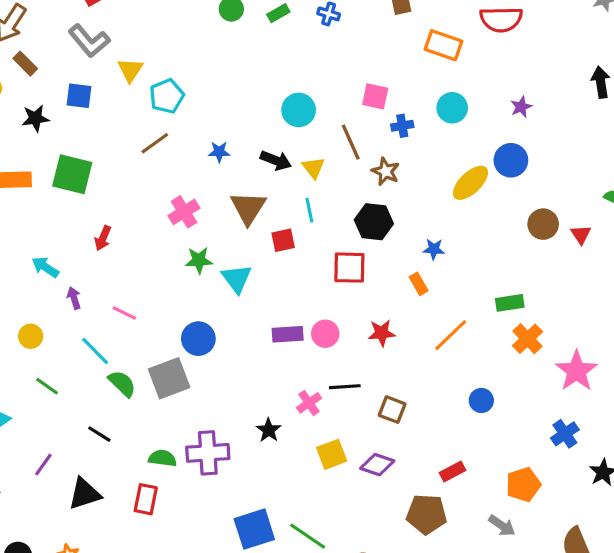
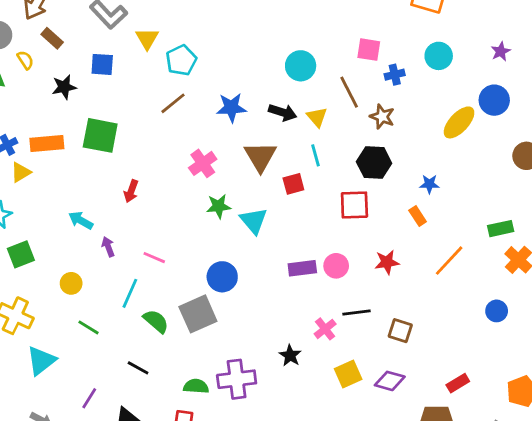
blue star: (219, 152) -> (231, 108), size x1.5
cyan line: (95, 351) -> (130, 293), turned 72
blue circle: (481, 400) -> (497, 311), moved

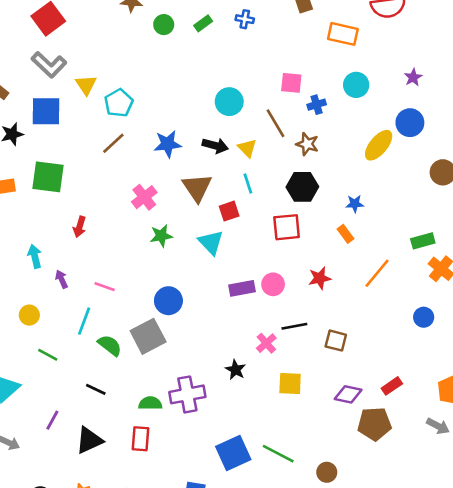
blue square: (102, 64) -> (46, 111), size x1.4
cyan arrow: (81, 220) -> (35, 256), turned 50
cyan triangle: (254, 221) -> (211, 242), moved
yellow square: (348, 374) -> (290, 384), turned 30
purple diamond: (390, 381) -> (348, 394), moved

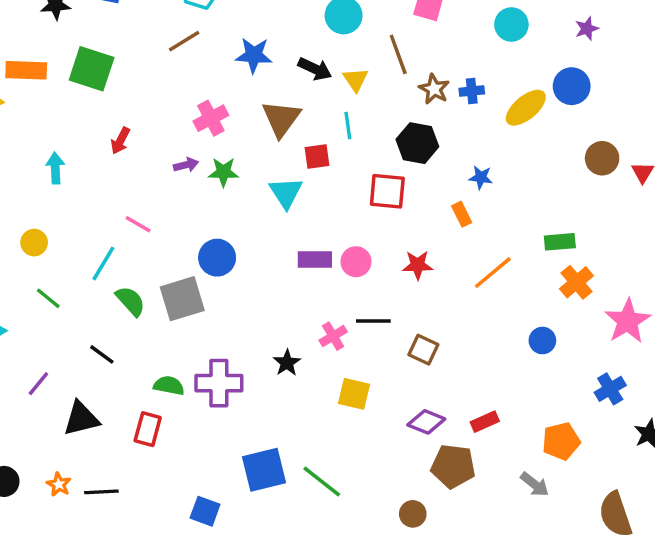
blue cross: (317, 105) -> (472, 91), moved
purple arrow: (61, 279) -> (186, 165), moved, turned 90
brown circle: (327, 472) -> (413, 514), moved

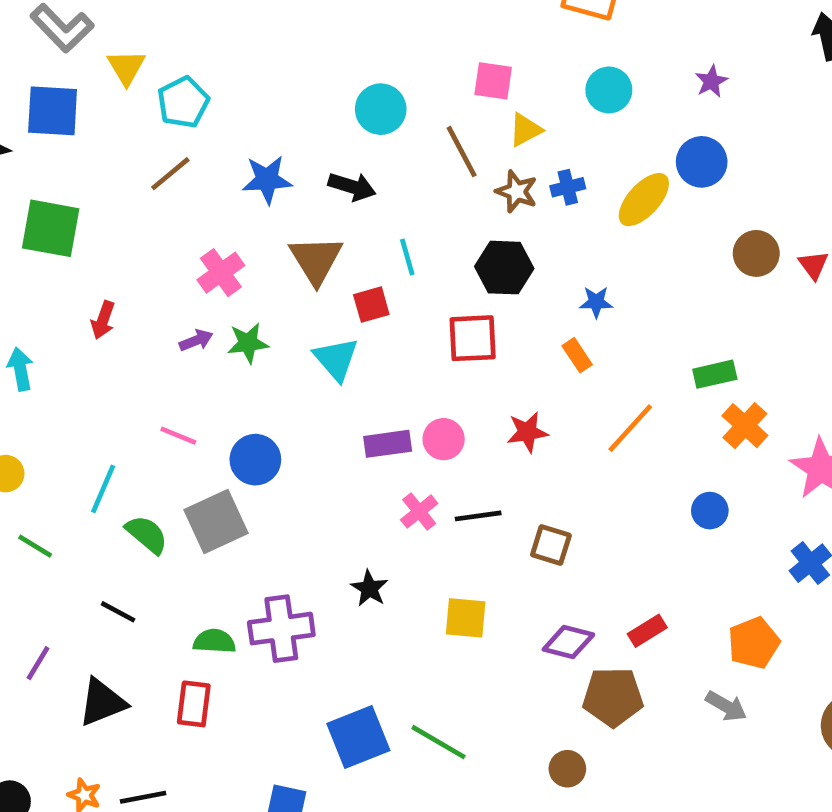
yellow triangle: (356, 80) -> (525, 130), moved, turned 44
pink line: (138, 224) -> (178, 436), moved
pink cross: (333, 336) -> (419, 512), moved

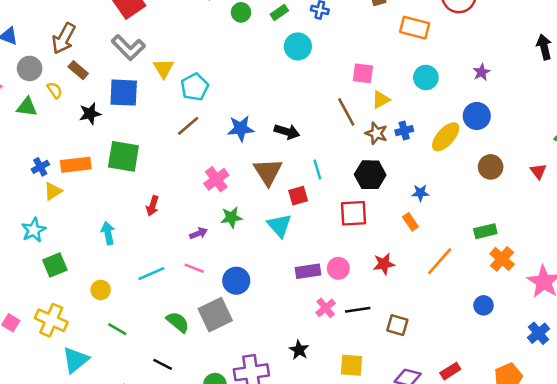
cyan circle: (381, 109) -> (298, 46), moved
brown circle: (756, 253) -> (491, 167), moved
purple arrow: (196, 340) -> (199, 233), moved
cyan line: (103, 489) -> (151, 274), moved, turned 44

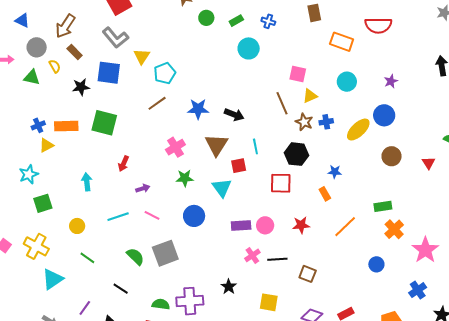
purple arrow: (199, 233) -> (143, 188), moved
blue circle: (236, 281) -> (194, 216), moved

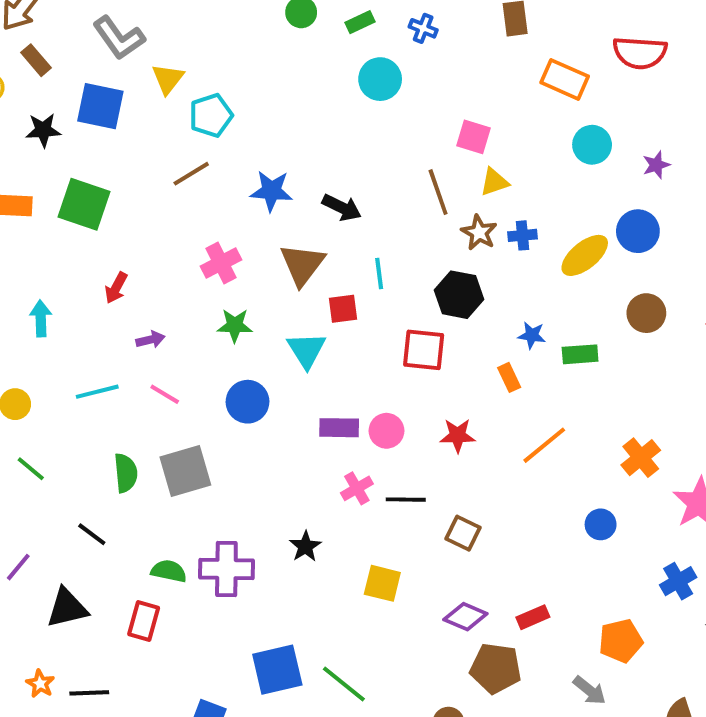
cyan circle: (347, 82) -> (592, 145), moved
green rectangle: (383, 206) -> (580, 354), moved
green semicircle: (135, 256) -> (126, 473), turned 36

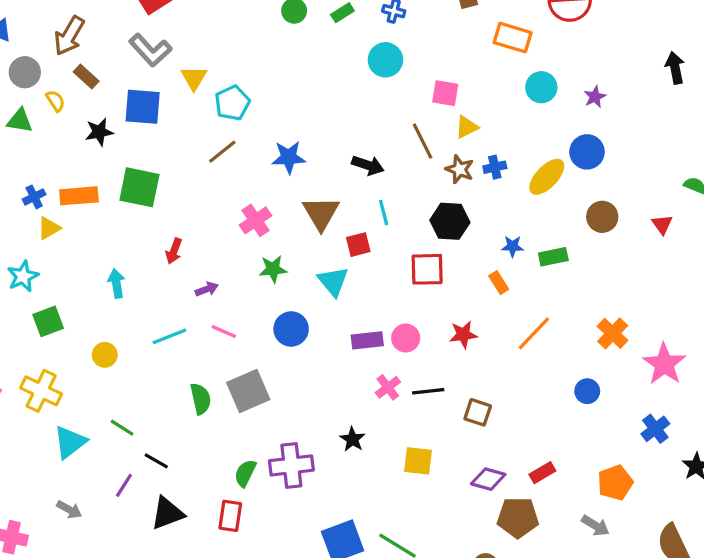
cyan circle: (380, 79) -> (385, 60), moved
black arrow: (342, 208) -> (368, 165), moved
green line: (31, 469) -> (122, 428), moved
black line: (92, 534) -> (156, 461), moved
green semicircle: (169, 571) -> (245, 473), turned -68

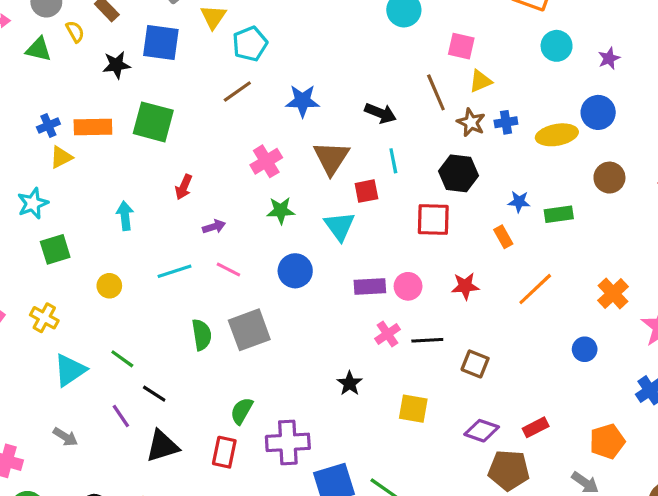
yellow ellipse: (547, 177) -> (557, 135), turned 33
yellow cross: (41, 391) -> (44, 318), size x0.7
purple cross: (291, 465) -> (288, 442), moved
purple line: (124, 485) -> (121, 416), turned -70

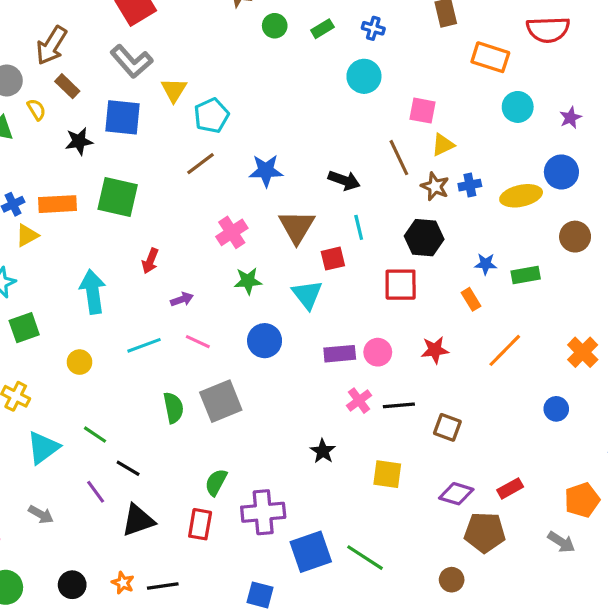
cyan arrow: (125, 216) -> (93, 292), size x1.5

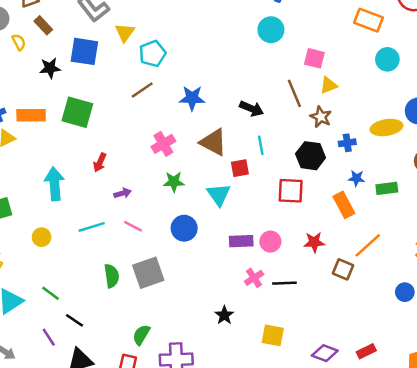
blue cross: (470, 185) -> (347, 143), moved
brown triangle: (297, 227) -> (213, 142), turned -36
orange rectangle: (471, 299) -> (344, 205), size x1.5
brown square: (447, 427) -> (343, 269), moved

